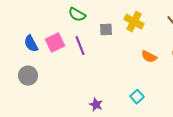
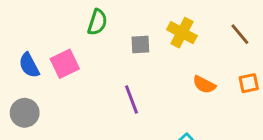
green semicircle: (77, 15) -> (97, 22), turned -102
purple line: (80, 46) -> (132, 99), moved

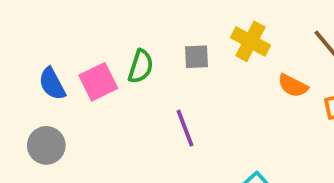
green semicircle: (97, 22) -> (141, 66), moved
orange semicircle: (204, 85) -> (293, 86), moved

